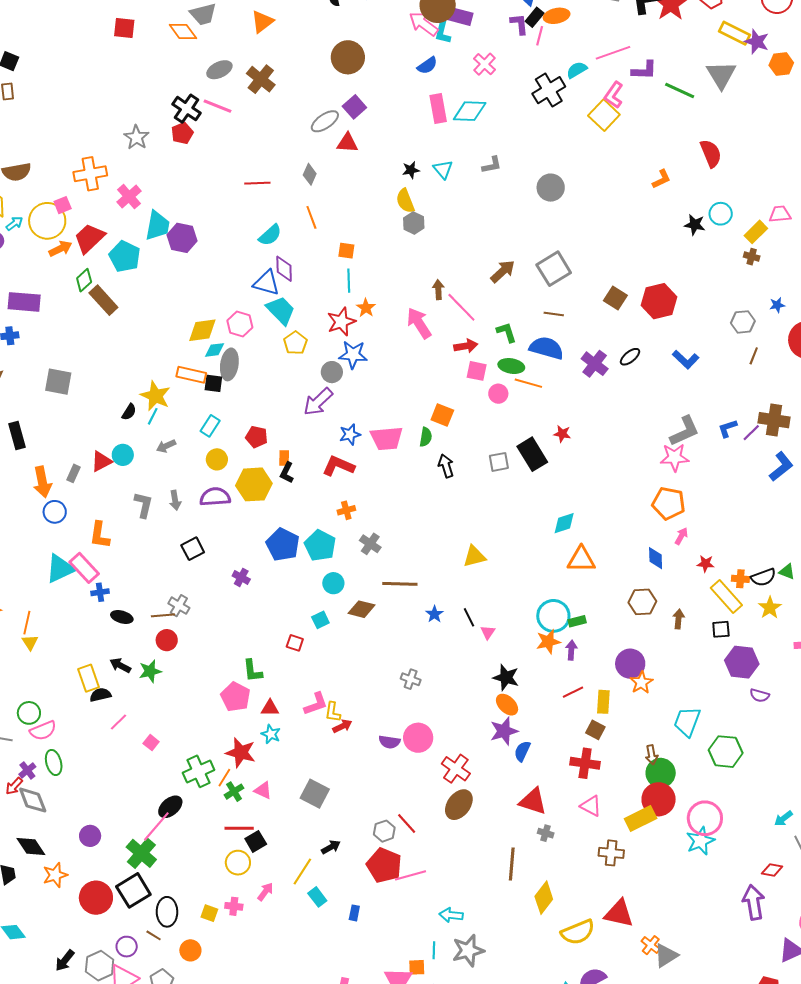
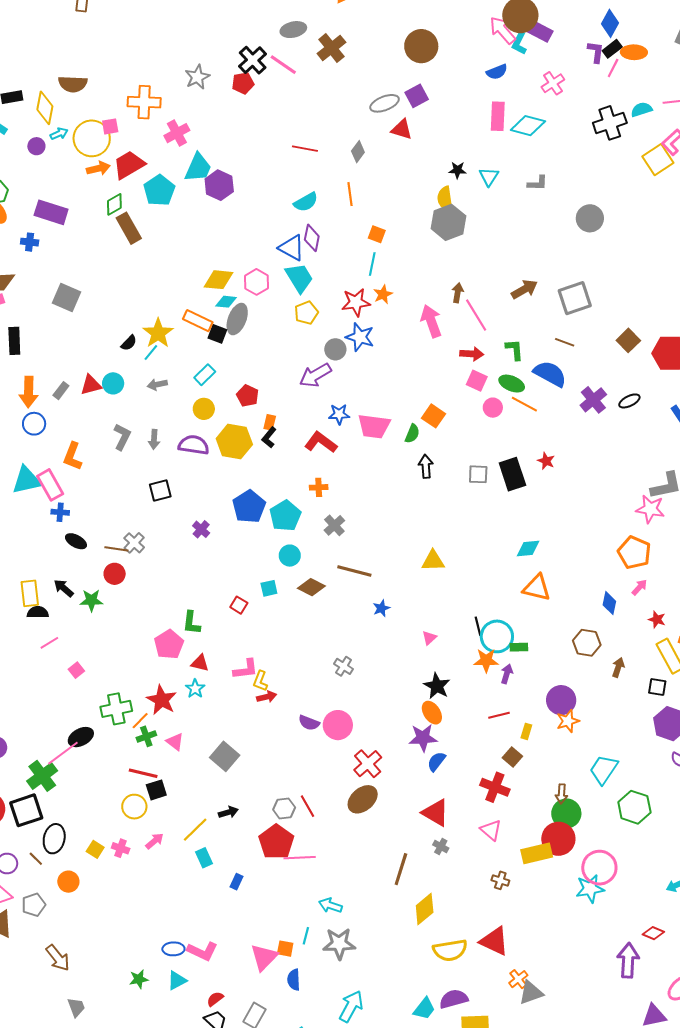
gray hexagon: (414, 223) -> (448, 222), size x1.6
black line: (469, 617) -> (478, 626), moved
yellow rectangle: (603, 702) -> (526, 731), size x0.7
brown cross: (611, 853) -> (500, 880), size x0.7

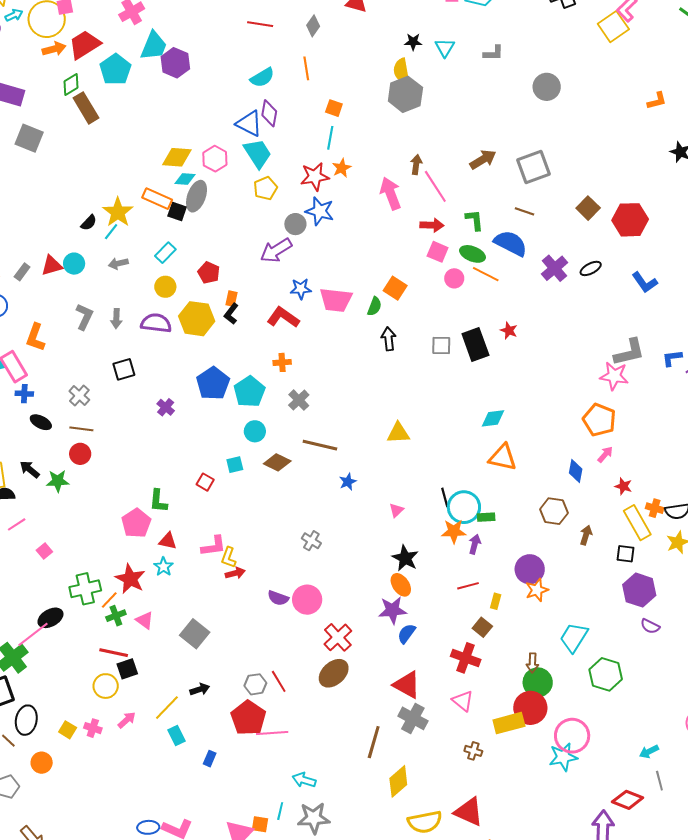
gray square: (67, 298) -> (29, 138), moved
gray cross: (134, 543) -> (79, 396), moved
gray cross: (441, 846) -> (413, 718), size x1.8
red diamond: (653, 933) -> (628, 800), size x1.4

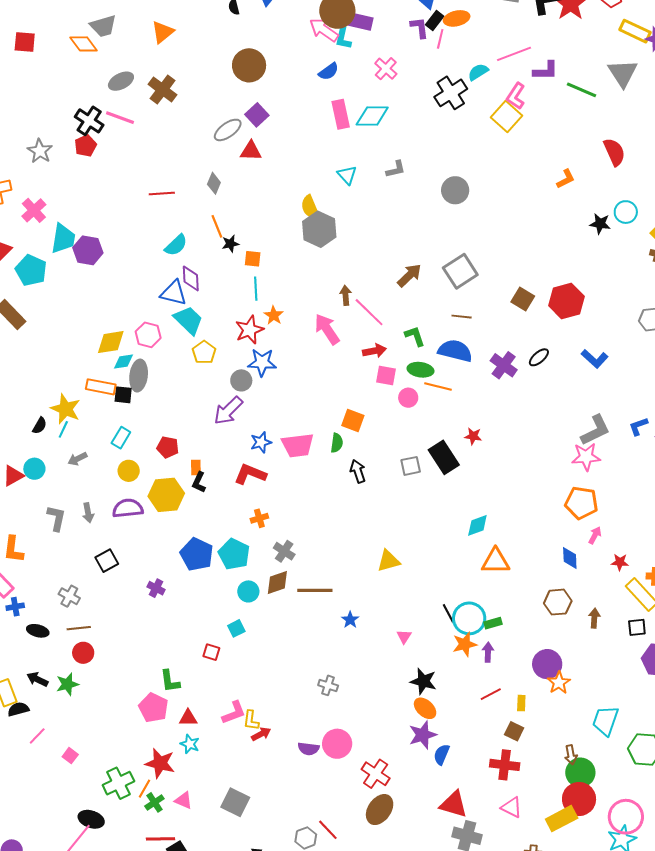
black star: (413, 42) -> (230, 244), moved
brown diamond: (277, 462) -> (277, 582), moved, turned -32
black ellipse: (50, 618) -> (91, 819), turned 60

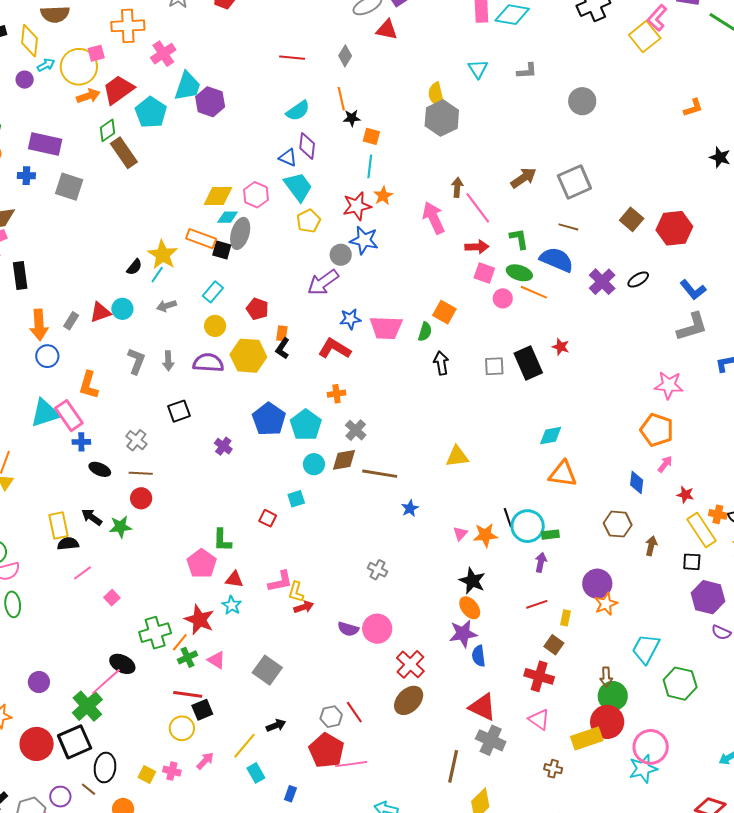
blue triangle: (174, 293) -> (288, 158), size x0.7
gray L-shape: (595, 430) -> (692, 327), moved
orange star: (465, 644) -> (485, 535), moved
blue semicircle: (442, 754) -> (479, 656), turned -40

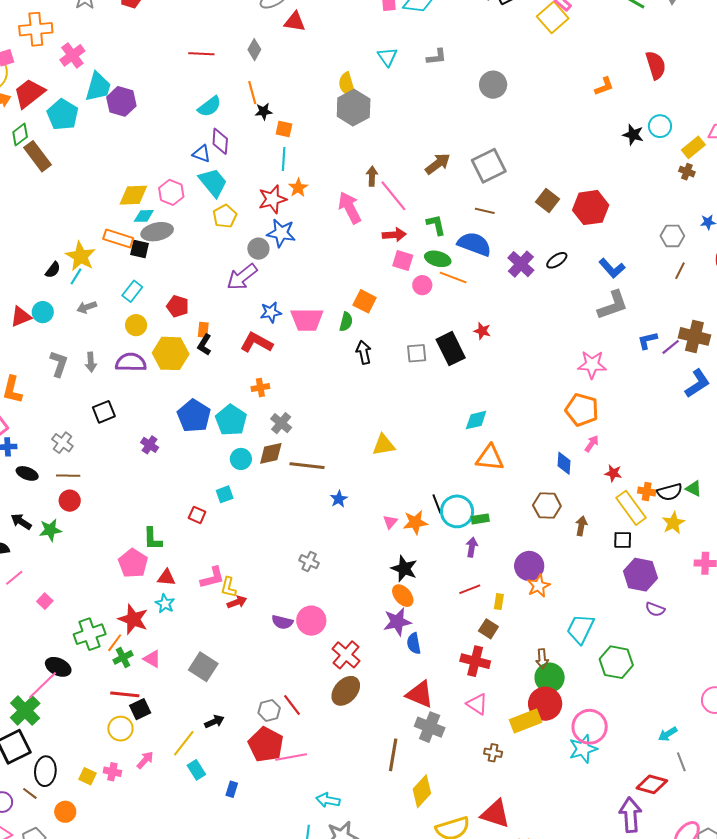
gray ellipse: (240, 233) -> (157, 232), turned 64

